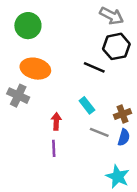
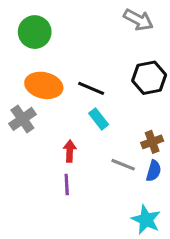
black hexagon: (116, 46) -> (149, 78), moved
black line: (94, 67) -> (91, 88), moved
gray cross: (18, 96) -> (22, 119), turned 30
cyan rectangle: (87, 105) -> (99, 119), moved

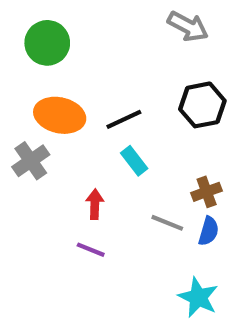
black line: (91, 88) -> (124, 119), turned -48
purple line: (67, 185) -> (91, 250), turned -65

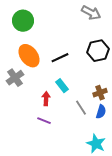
orange ellipse: (60, 115) -> (29, 56), turned 40
cyan rectangle: (134, 161) -> (62, 86), moved
gray line: (167, 223) -> (81, 108), turned 35

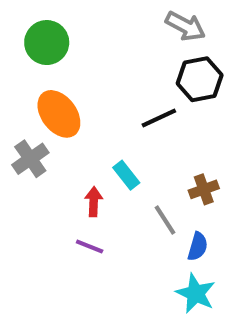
black hexagon: (98, 51) -> (200, 79), moved
black line: (60, 58) -> (159, 118), moved
blue semicircle: (101, 112) -> (198, 246), moved

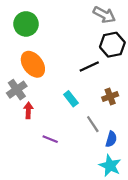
brown cross: (204, 189) -> (110, 97), moved
red arrow: (94, 202) -> (28, 110), moved

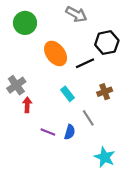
gray arrow: (104, 15) -> (76, 14), moved
orange ellipse: (33, 64) -> (56, 53), moved
blue semicircle: (111, 139) -> (70, 132), moved

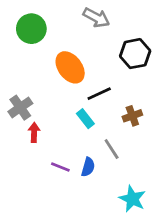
black line: (85, 63) -> (99, 94), moved

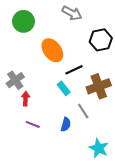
brown cross: (132, 116) -> (99, 86), size x1.6
purple line: (60, 167) -> (33, 124), moved

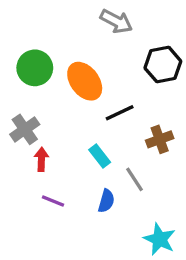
green circle: (23, 21) -> (35, 68), moved
brown cross: (99, 86) -> (160, 139), size x0.7
cyan rectangle: (64, 88) -> (100, 156), moved

